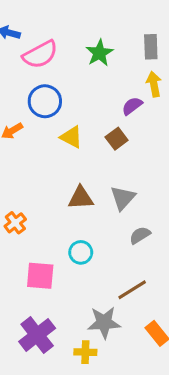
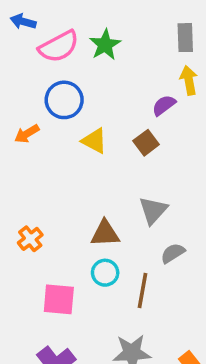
green star: (99, 53) -> (105, 45), moved
brown triangle: (81, 198) -> (105, 234), moved
brown line: (132, 290) -> (142, 290), moved, turned -48

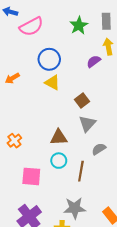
green star: (105, 45) -> (79, 26), moved
blue circle: (64, 100) -> (49, 59), moved
brown square: (146, 143) -> (82, 100), moved

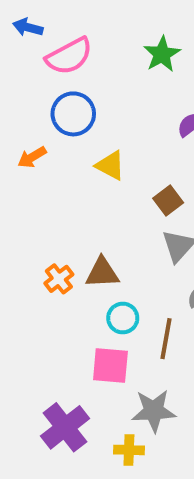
blue circle: (49, 59) -> (73, 114), moved
brown triangle: (59, 137) -> (102, 273), moved
orange cross: (14, 141) -> (59, 279), moved
pink square: (31, 176) -> (110, 365), moved

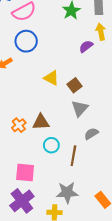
yellow triangle: (110, 165) -> (51, 78), moved
pink square: (110, 365) -> (25, 173), moved

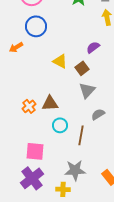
purple semicircle: (86, 46) -> (93, 47), moved

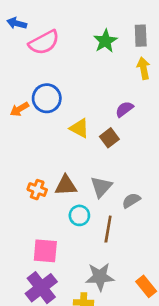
blue circle: (36, 26) -> (47, 98), moved
gray triangle: (87, 90) -> (101, 187), moved
orange cross: (29, 106) -> (37, 190), turned -32

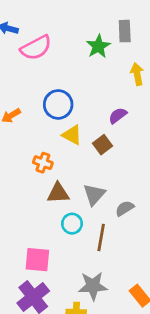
gray rectangle: (141, 36) -> (125, 31), moved
blue circle: (47, 98) -> (58, 104), moved
orange cross: (37, 190) -> (43, 163), moved

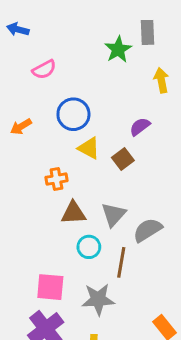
pink semicircle: (36, 48) -> (44, 69), moved, size x0.7
orange cross: (43, 163) -> (56, 179), turned -30
gray semicircle: (125, 208) -> (148, 230), size x1.4
gray star: (93, 286) -> (98, 299), moved

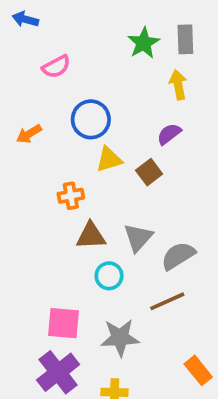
gray rectangle: (148, 32) -> (185, 39), moved
yellow arrow: (161, 80) -> (178, 85), moved
yellow triangle: (89, 148) -> (109, 159), turned -45
brown line: (121, 262) -> (167, 301), moved, turned 56

